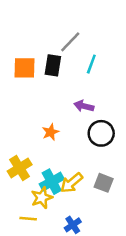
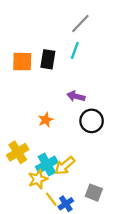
gray line: (70, 42) -> (80, 24), moved
cyan line: (91, 64) -> (75, 50), moved
gray square: (104, 183) -> (94, 193), moved
yellow line: (28, 219) -> (51, 199), moved, turned 48

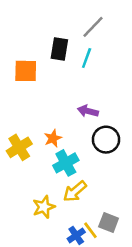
black rectangle: (48, 59) -> (59, 49), moved
yellow cross: (18, 152) -> (19, 147), moved
cyan cross: (47, 165) -> (66, 163), moved
yellow line: (51, 199) -> (90, 230), moved

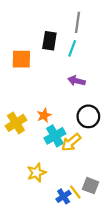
gray line: (93, 27) -> (78, 22), turned -36
purple arrow: (88, 111) -> (76, 81), moved
yellow arrow: (75, 191) -> (71, 142), moved

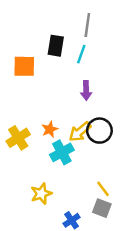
purple arrow: (76, 81) -> (86, 91), turned -105
yellow arrow: (71, 142) -> (80, 132), moved
yellow line: (75, 192) -> (103, 189), moved

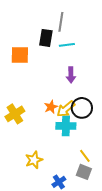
gray line: (87, 25) -> (61, 22), moved
cyan line: (81, 54) -> (67, 45), turned 63
orange star: (50, 129) -> (51, 107), moved
cyan cross: (62, 152) -> (66, 126), moved, turned 30

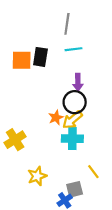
black rectangle: (46, 38) -> (40, 57), moved
black circle: (82, 108) -> (75, 102), moved
yellow cross: (15, 114) -> (15, 140), moved
gray square: (84, 172) -> (75, 189), moved, turned -35

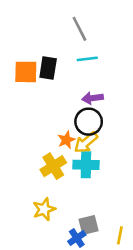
gray line: (67, 24) -> (79, 29), turned -35
purple arrow: (78, 82) -> (92, 98), turned 84
yellow cross: (15, 140) -> (53, 166), moved
yellow line: (93, 172) -> (120, 235), moved, turned 48

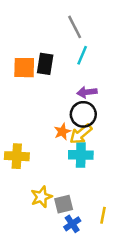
cyan line: (87, 59) -> (82, 55), turned -60
yellow cross: (53, 166) -> (17, 156), moved, turned 35
gray square: (89, 225) -> (64, 204), moved
yellow line: (120, 235) -> (103, 215), moved

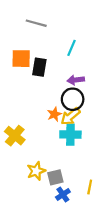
gray line: (75, 27) -> (36, 23), moved, turned -48
black rectangle: (45, 64) -> (39, 67), moved
yellow cross: (17, 156) -> (15, 136), turned 36

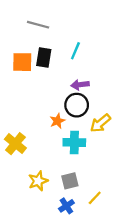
black rectangle: (39, 67) -> (44, 58), moved
yellow arrow: (70, 116) -> (100, 123), moved
gray square: (55, 177) -> (70, 181), moved
yellow line: (90, 187) -> (95, 198), turned 32

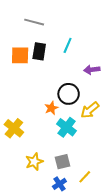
purple arrow: (80, 85) -> (92, 70), moved
cyan cross: (74, 142) -> (67, 127), turned 36

